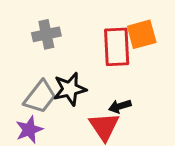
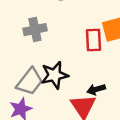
red rectangle: (117, 47) -> (94, 40), size x0.7

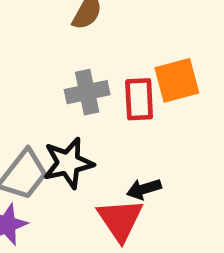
gray cross: (35, 30) -> (87, 92), moved

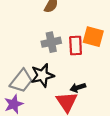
orange square: (177, 80) -> (93, 37), turned 30

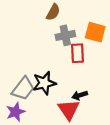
orange square: (93, 37) -> (95, 32), moved
gray cross: (51, 42) -> (65, 35), moved

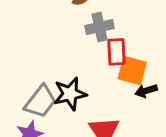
orange square: (95, 32) -> (132, 71), moved
black arrow: (80, 95) -> (146, 91), moved

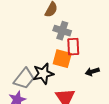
gray cross: (99, 27) -> (62, 31), turned 30
orange square: (132, 71) -> (62, 59), moved

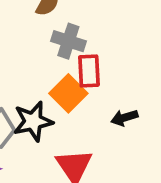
orange square: (62, 59) -> (68, 93), turned 30

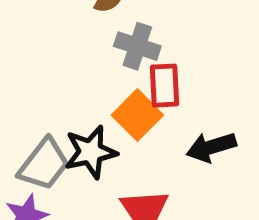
black arrow: (124, 118) -> (211, 147), size x1.4

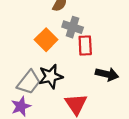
orange square: (137, 115) -> (46, 40), moved
black arrow: (211, 147) -> (107, 74), turned -150

